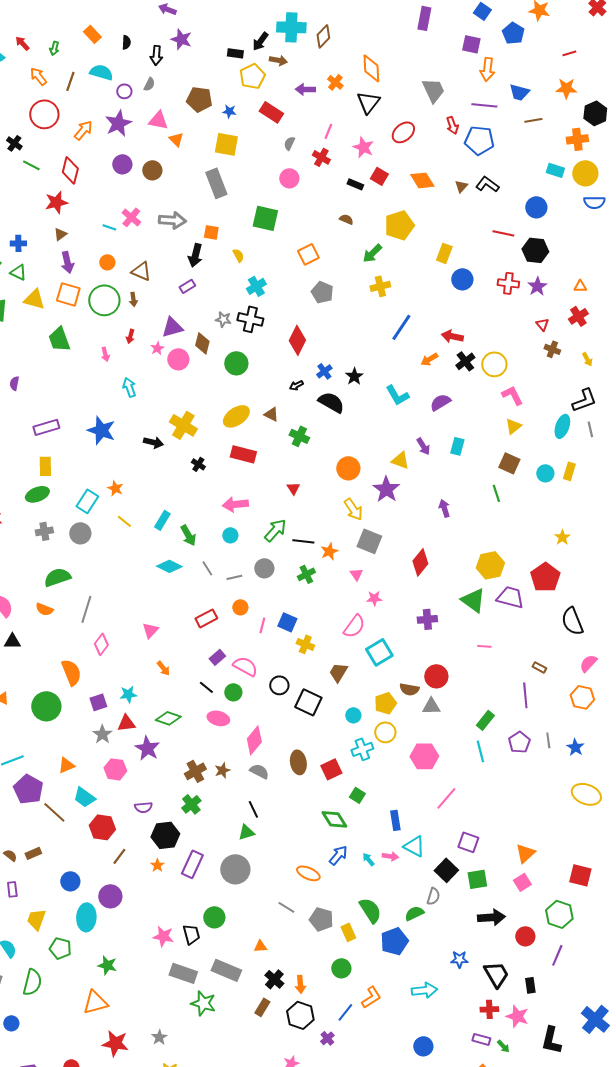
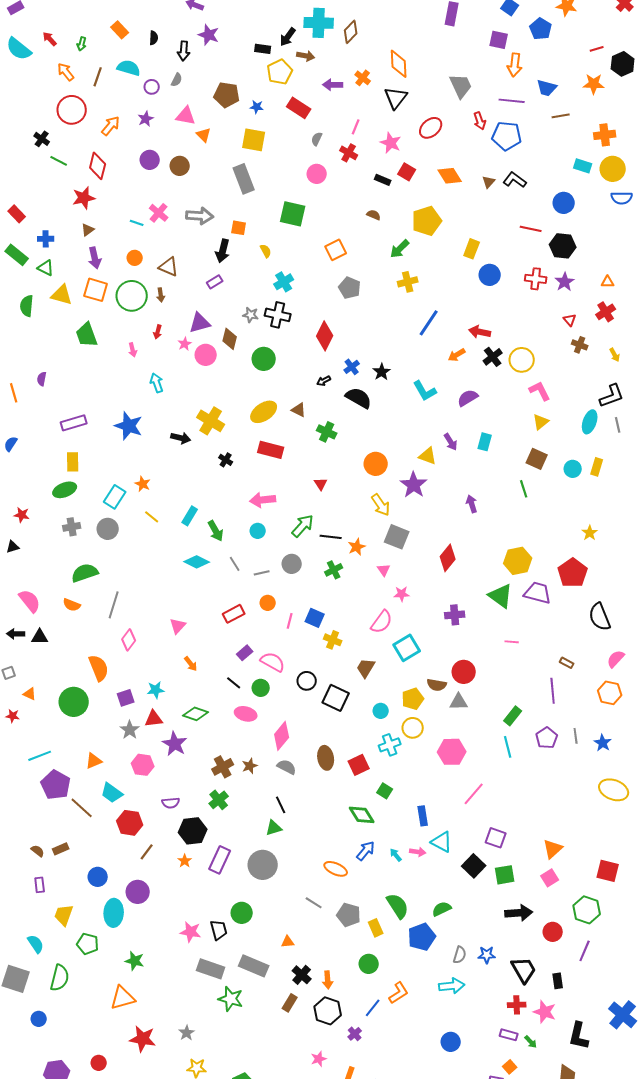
black hexagon: (595, 113) -> (623, 64), moved
purple star: (118, 123) -> (146, 119), size x0.6
gray semicircle: (433, 896) -> (460, 955), moved

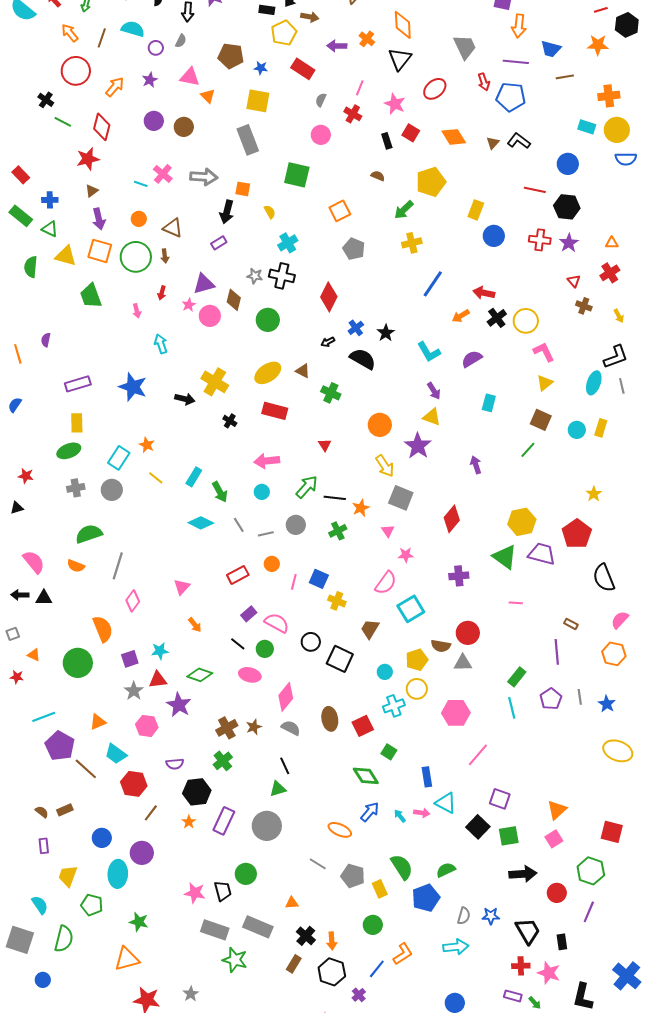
black rectangle: (383, 180) -> (387, 141), turned 49
purple arrow: (451, 442) -> (434, 391), moved
green line: (524, 489) -> (528, 450), turned 60

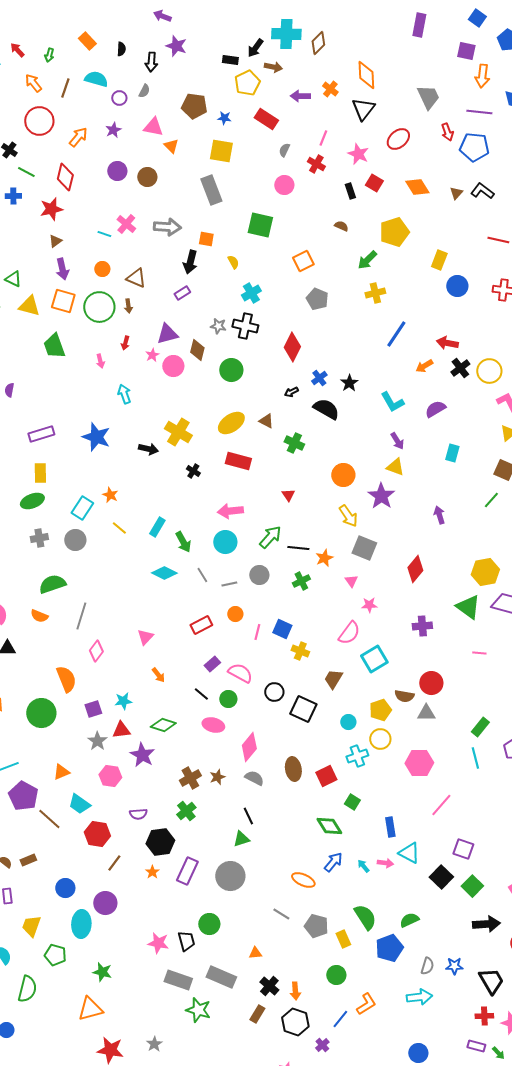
blue cross: (50, 200) -> (13, 196), moved
cyan circle: (262, 492) -> (225, 542), size x1.5
green square: (509, 836) -> (472, 886), turned -35

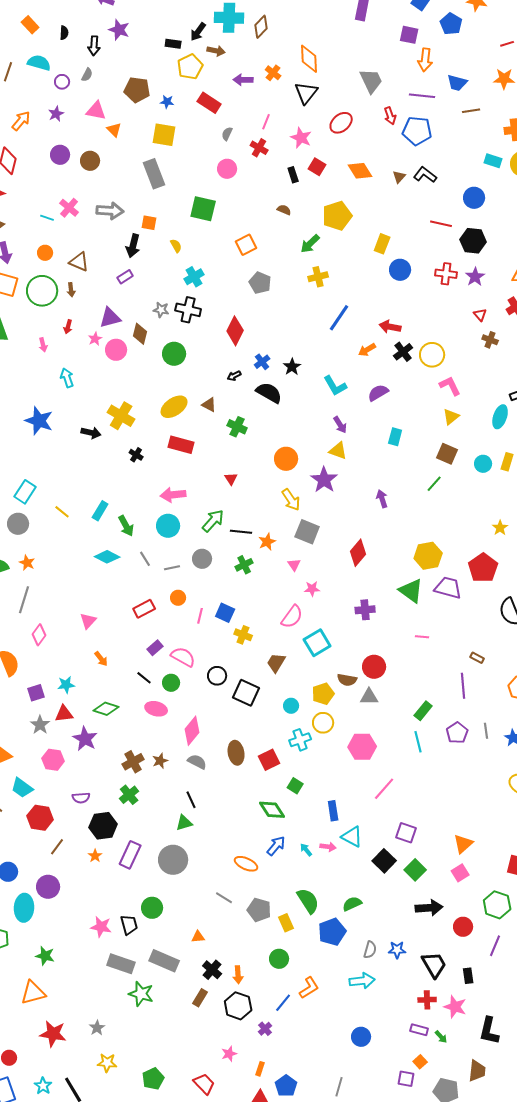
orange star: (110, 495) -> (27, 563), moved

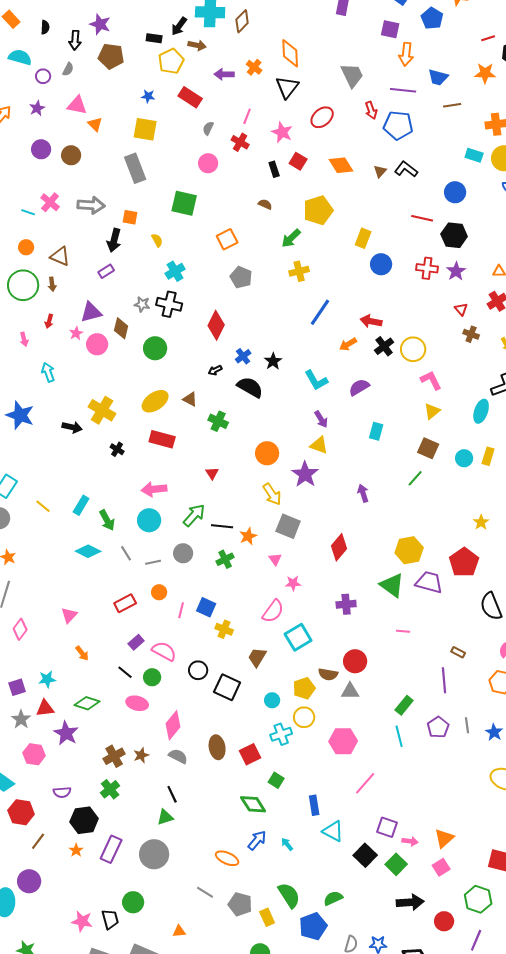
brown pentagon: (137, 90) -> (111, 56), moved
pink arrow: (328, 847) -> (410, 841), moved

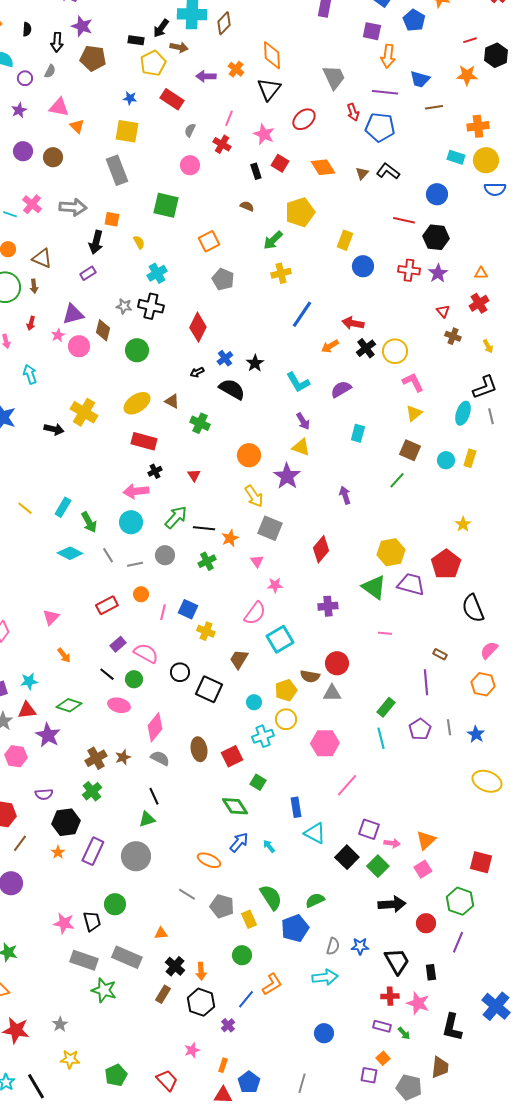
black cross: (117, 449) -> (155, 471), moved, turned 32

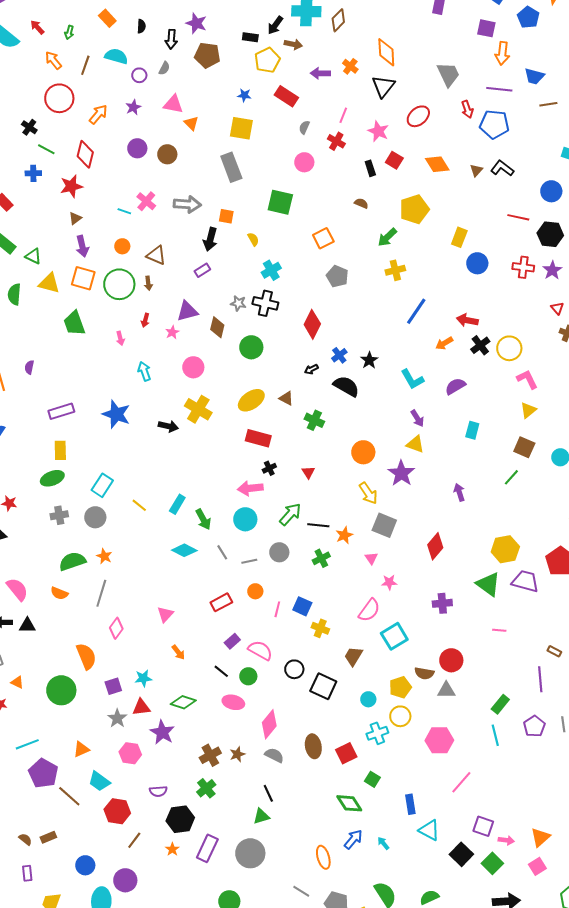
pink circle: (79, 346) -> (193, 367), moved
orange ellipse: (209, 860) -> (323, 857), turned 50

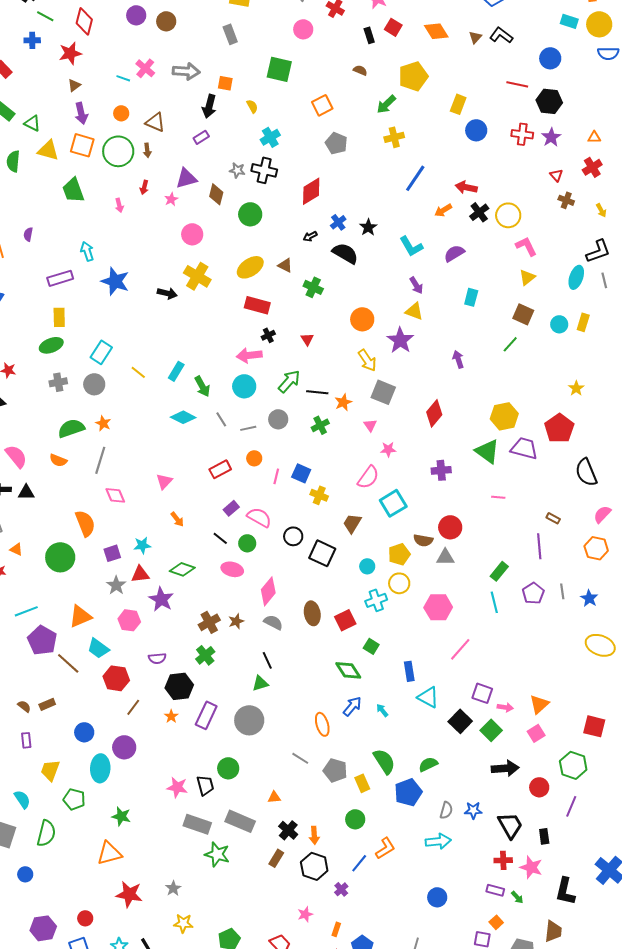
gray rectangle: (231, 167) -> (230, 34), size x0.7
red diamond: (312, 324) -> (311, 191), turned 32
cyan arrow: (144, 371) -> (87, 251), moved
pink diamond: (116, 628) -> (115, 495), turned -60
orange triangle: (81, 749) -> (80, 616), size x1.4

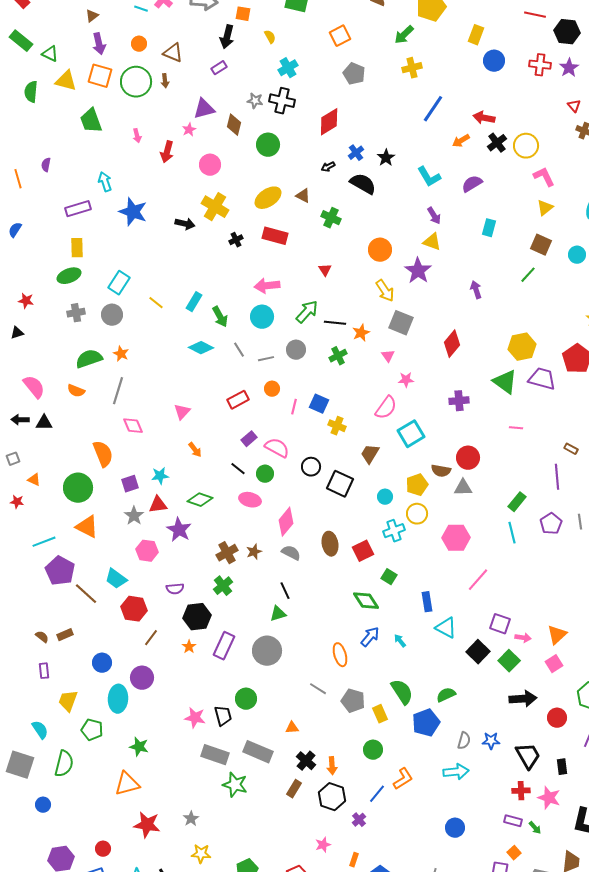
red arrow: (144, 187) -> (167, 152), moved, size x1.5
black cross: (268, 335) -> (236, 240), moved
orange triangle: (80, 616) -> (87, 527), moved, turned 50

